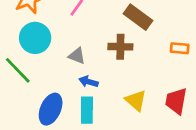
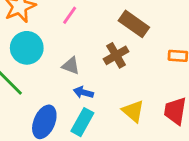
brown cross: (120, 47) -> (116, 55), turned -30
cyan rectangle: (87, 110) -> (82, 122), turned 30

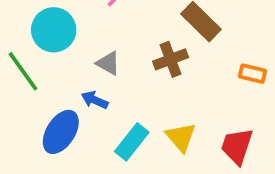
blue arrow: (83, 92) -> (95, 100), moved
cyan rectangle: (82, 122) -> (132, 142), moved

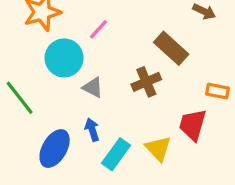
cyan circle: (54, 30) -> (64, 58), moved
blue arrow: (95, 100) -> (92, 130), moved, turned 50
red trapezoid: (237, 146) -> (193, 125), moved

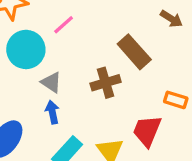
blue arrow: (92, 130) -> (52, 112), moved

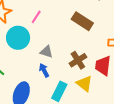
gray triangle: (51, 82) -> (46, 52), moved
brown cross: (106, 83) -> (78, 60), moved

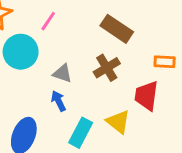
brown cross: (78, 60) -> (107, 68), moved

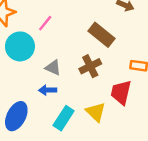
blue arrow: (58, 101) -> (48, 90), turned -70

